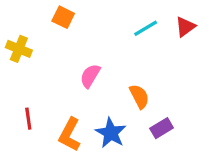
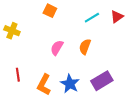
orange square: (63, 17) -> (50, 11), moved
orange semicircle: (139, 96) -> (85, 47), moved, turned -133
purple rectangle: (162, 128) -> (102, 81), size x1.5

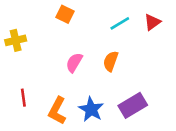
yellow cross: (12, 31) -> (16, 40), turned -35

